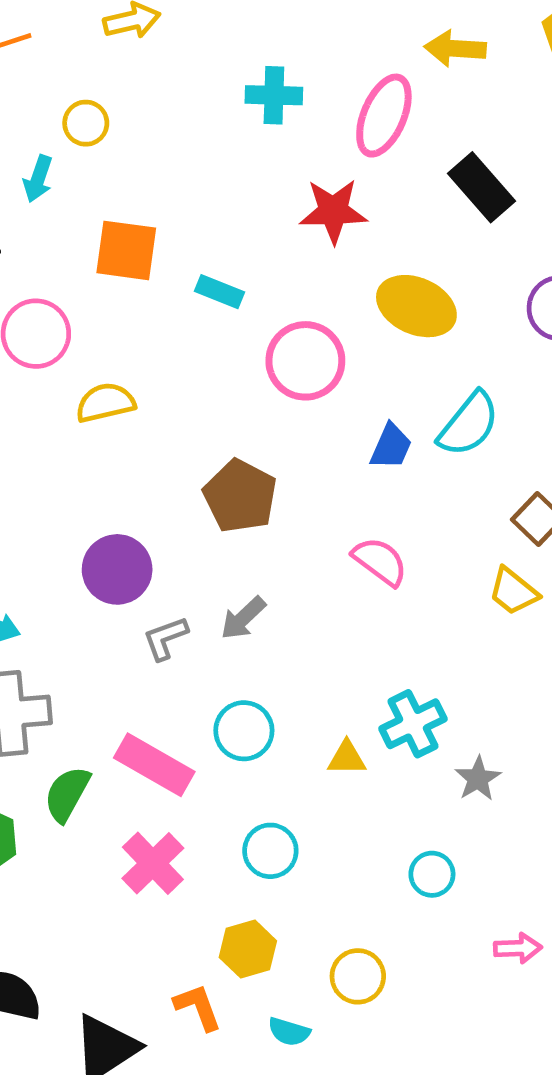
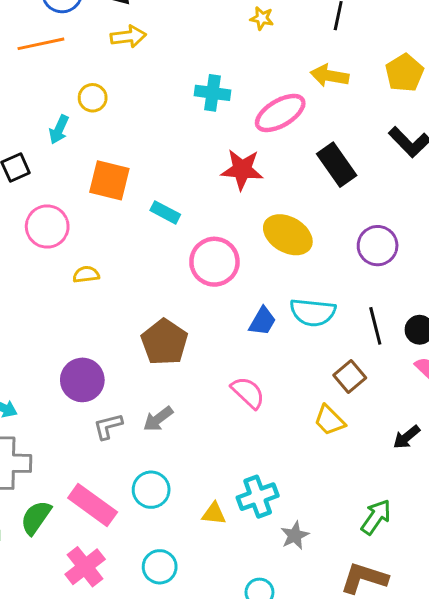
pink ellipse: (384, 116) -> (280, 113), turned 30
yellow semicircle: (105, 403) -> (86, 274), size x0.7
cyan semicircle: (469, 424) -> (313, 312), turned 51

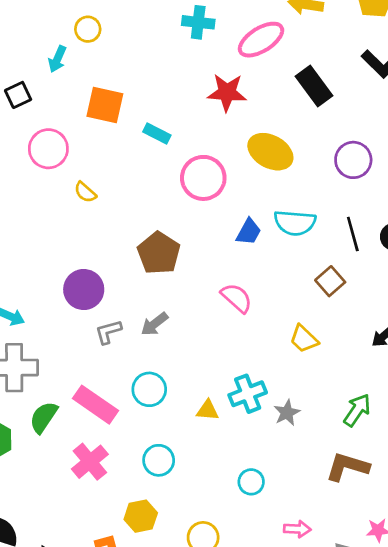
yellow semicircle: (86, 274) -> (85, 192), turned -130
yellow trapezoid: (330, 420) -> (304, 339), moved
gray star: (295, 535) -> (287, 413), moved

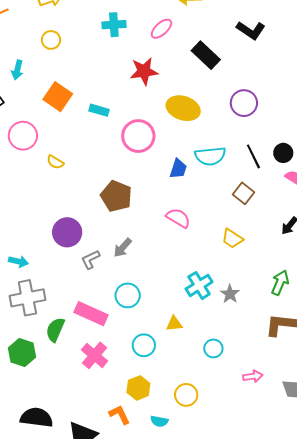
yellow circle: (88, 29) -> (51, 40), moved
pink ellipse: (261, 40) -> (161, 29), size x0.7
orange square: (105, 105) -> (58, 97), turned 32
yellow triangle: (208, 410) -> (174, 324), moved

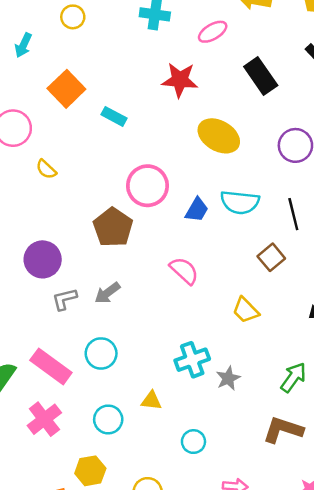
pink circle: (138, 136) -> (148, 186), moved

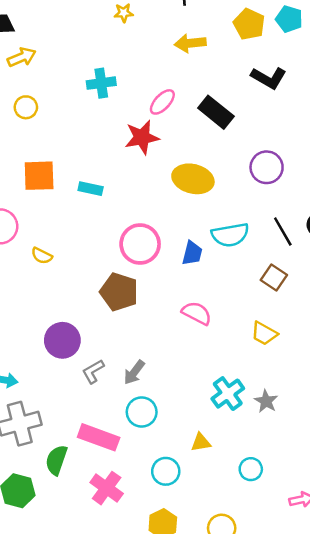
pink ellipse: (213, 32) -> (162, 102), moved
orange square: (66, 89) -> (39, 176), turned -32
gray arrow: (107, 293) -> (134, 372), moved

